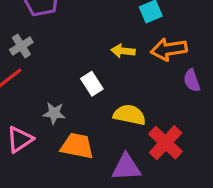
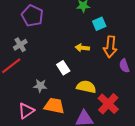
orange arrow: (169, 49) -> (110, 47), turned -75
pink triangle: (20, 139) -> (26, 111), moved

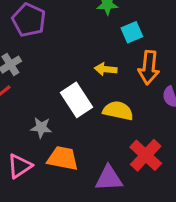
white rectangle: (63, 68) -> (77, 100), size x1.5
yellow semicircle: (86, 87) -> (118, 111), moved

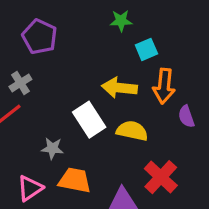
yellow arrow: (106, 69) -> (119, 88), size x1.5

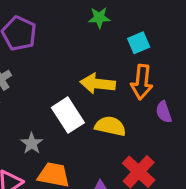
cyan square: (146, 49) -> (139, 43), moved
gray star: (52, 148) -> (32, 143), turned 30

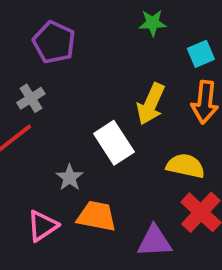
yellow arrow: (98, 84) -> (151, 104), turned -72
yellow semicircle: (110, 126) -> (185, 166), moved

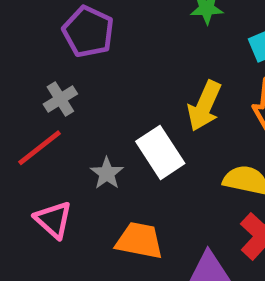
gray star: (70, 177) -> (107, 173), moved
pink triangle: (42, 226) -> (53, 220), moved, turned -44

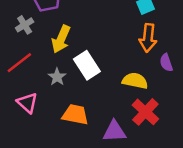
gray cross: (60, 99) -> (25, 25), moved
yellow arrow: (204, 106) -> (61, 39), moved

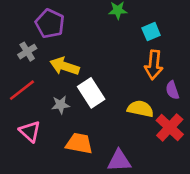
yellow arrow: (61, 39) -> (65, 66), turned 84
gray star: (57, 77) -> (61, 105), turned 30
red cross: (145, 112) -> (170, 127), moved

